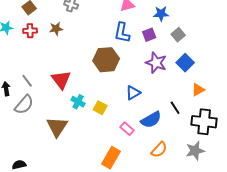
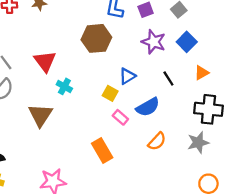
yellow square: (100, 108) -> (110, 93), moved
black line: (175, 108) -> (168, 78), moved
orange rectangle: (111, 158) -> (102, 150), turned -60

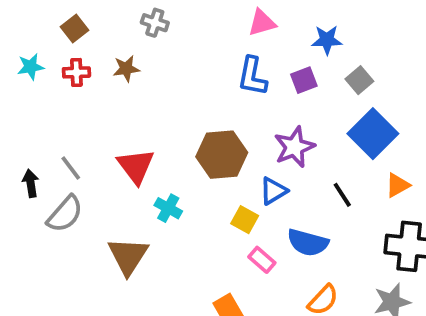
brown hexagon: (96, 38) -> (222, 155), moved
purple star: (154, 42) -> (294, 147), moved, turned 30
blue square: (187, 42) -> (373, 134), size x1.4
blue semicircle: (148, 107) -> (308, 243), turned 45

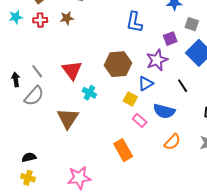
purple square: (304, 80) -> (170, 39), moved
gray square: (359, 80) -> (192, 24), turned -32

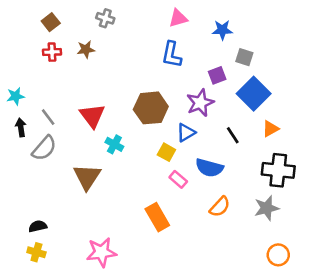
cyan star: (16, 17) -> (16, 96), moved

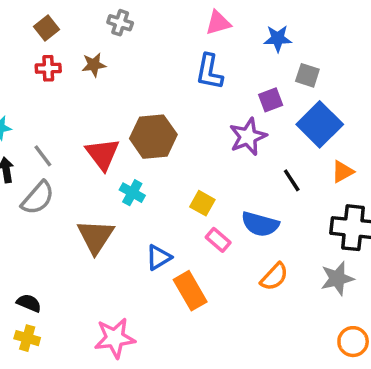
brown hexagon: (151, 108) -> (153, 137), moved
blue triangle: (186, 133) -> (159, 257), moved
black semicircle: (38, 226) -> (29, 303), turned 36

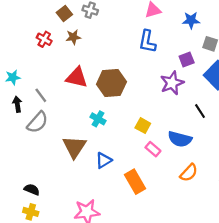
brown square: (46, 28) -> (64, 13), moved
red cross: (48, 68) -> (44, 39), turned 32
red triangle: (103, 154) -> (77, 77), moved, turned -40
blue triangle: (159, 257) -> (104, 160), moved

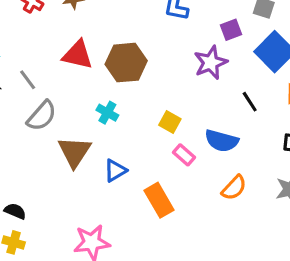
gray semicircle: (37, 122) -> (42, 116), moved

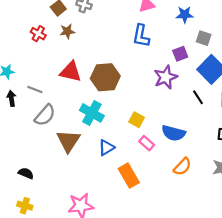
gray line: (28, 80) -> (35, 90), turned -32
black line: (250, 102) -> (198, 97), moved
cyan cross: (107, 113) -> (92, 113), size x1.5
blue triangle: (115, 171) -> (106, 148), moved
black semicircle: (15, 211) -> (26, 173), moved

